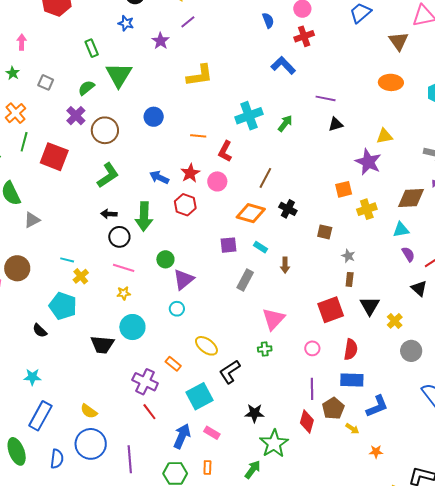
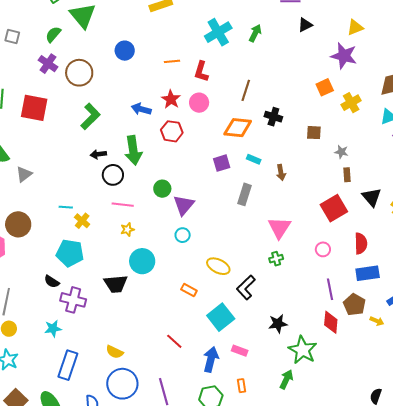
purple cross: (145, 382) -> (73, 300), moved

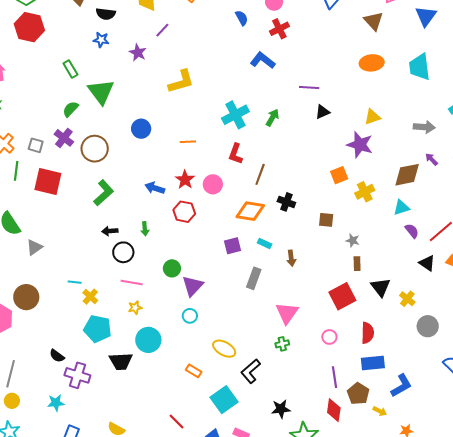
gray square: (12, 36) -> (36, 145), moved
red L-shape: (201, 72) -> (236, 154), moved
green arrow: (133, 150) -> (145, 229), size x0.5
cyan pentagon: (70, 253) -> (98, 329), moved

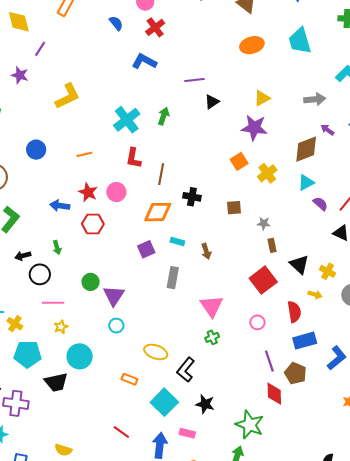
black star: (281, 409) -> (205, 404), moved, turned 30
yellow arrow: (380, 411) -> (315, 294), moved

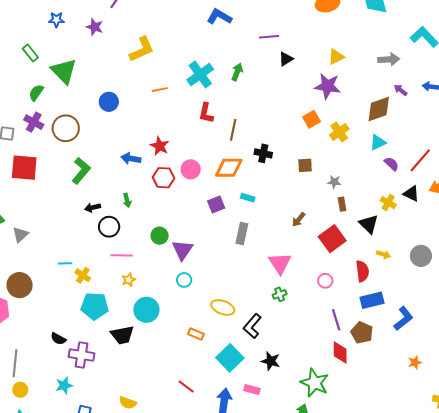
orange line: (84, 154) -> (160, 90), moved
pink circle: (116, 192) -> (191, 169), moved
brown arrow: (206, 251) -> (299, 220), moved, turned 56
yellow cross: (328, 271) -> (388, 203), moved

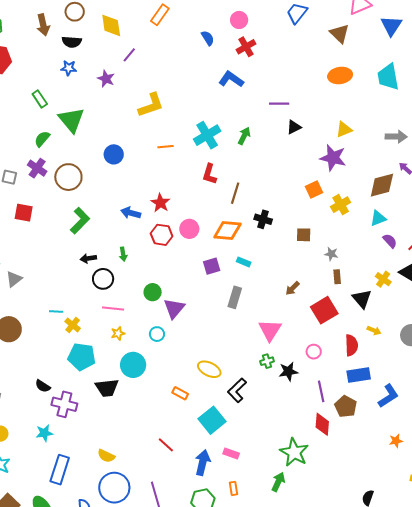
red square: (24, 168) -> (24, 213), size x0.7
cyan circle: (184, 280) -> (157, 334), moved
black star: (271, 361) -> (288, 371), moved, turned -30

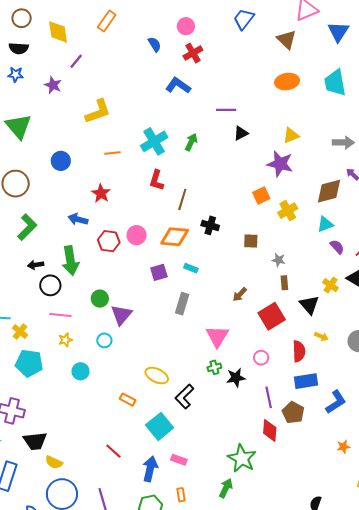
red star: (160, 203) -> (101, 193), moved
green arrow: (123, 254) -> (70, 261), size x2.0
cyan circle: (133, 365) -> (80, 371), size x0.7
black trapezoid: (107, 388) -> (35, 441), moved

